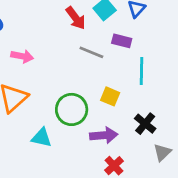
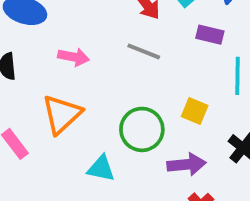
gray line: (91, 52) -> (144, 51), moved

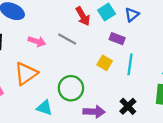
gray line: (144, 51) -> (67, 39), moved
yellow square: (195, 111) -> (105, 63), moved

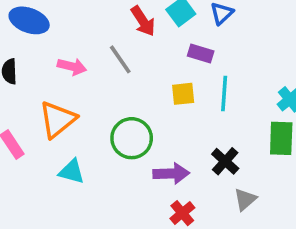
gray line: (67, 39) -> (120, 59), turned 30
yellow square: (105, 63) -> (183, 94), turned -32
cyan triangle: (44, 108) -> (72, 172), moved

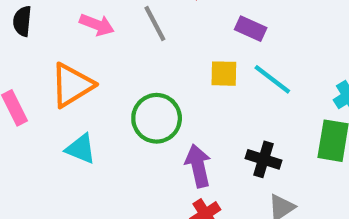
cyan line: (224, 93) -> (272, 79), turned -64
black cross: (225, 161) -> (264, 159), turned -32
purple arrow: (171, 173) -> (198, 166), turned -108

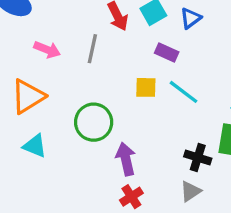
gray line: (155, 24) -> (92, 49), turned 40
black cross: (264, 159) -> (198, 158), moved

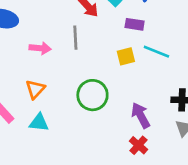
orange triangle: (28, 96) -> (35, 89), size x0.7
cyan triangle: (35, 146) -> (39, 123), moved
purple arrow: (126, 159) -> (141, 115), moved

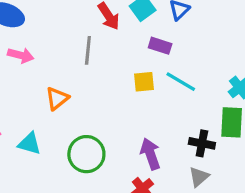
pink arrow: (40, 48) -> (21, 55), moved
orange triangle: (35, 89) -> (57, 98), moved
green circle: (92, 95) -> (86, 154), moved

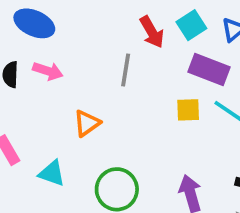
purple rectangle: (160, 46) -> (209, 69), size x1.5

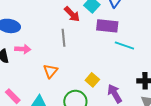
yellow square: (188, 110) -> (92, 80), moved, turned -32

